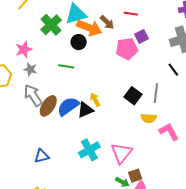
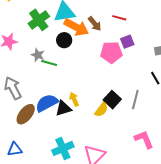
gray star: (30, 69) -> (38, 55), moved
brown ellipse: (48, 106) -> (26, 114), moved
yellow semicircle: (149, 118) -> (101, 110), moved, turned -63

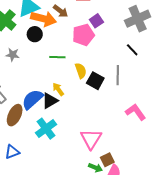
green line: (49, 63) -> (57, 57), moved
yellow semicircle: (101, 110) -> (81, 71), moved, turned -42
cyan cross: (63, 148) -> (46, 129), moved

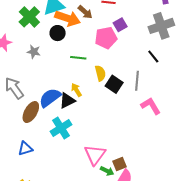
pink L-shape: (136, 112) -> (151, 106), moved
pink triangle: (91, 139) -> (95, 155), moved

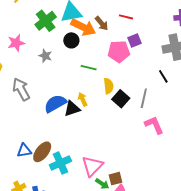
brown ellipse: (31, 112) -> (42, 152), moved
cyan cross: (61, 128) -> (60, 163), moved

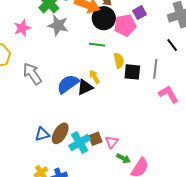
black circle: (71, 40) -> (104, 18), moved, size x1.5
gray star: (45, 56) -> (58, 25), moved, size x1.5
black square: (121, 99) -> (132, 72), turned -30
pink triangle: (92, 166) -> (112, 142), size x0.6
brown square: (116, 179) -> (95, 139), moved

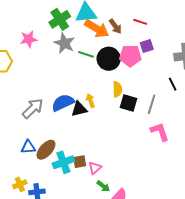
black circle: (104, 18) -> (109, 59), moved
green line: (97, 45) -> (86, 54), moved
gray arrow: (32, 74) -> (33, 108), moved, turned 70

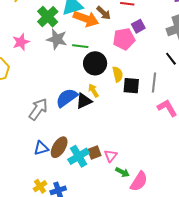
black circle: (109, 59) -> (95, 63), moved

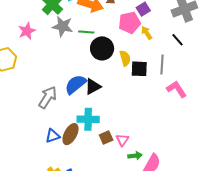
yellow arrow: (93, 90) -> (147, 33), moved
cyan cross: (79, 156) -> (88, 119), moved, turned 35
green arrow: (122, 172) -> (135, 156), turned -32

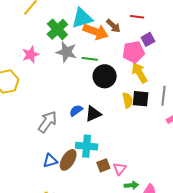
yellow arrow: (147, 33) -> (139, 73), moved, size x1.5
yellow semicircle: (125, 58) -> (128, 100), moved
blue semicircle: (76, 84) -> (76, 111), size x0.6

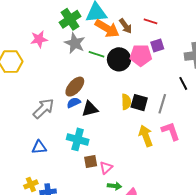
yellow arrow: (139, 73) -> (146, 136), moved
black circle: (105, 76) -> (119, 59), moved
brown ellipse: (68, 160) -> (75, 87), moved

